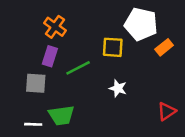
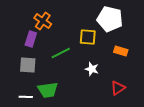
orange rectangle: (164, 47) -> (121, 51), moved, turned 56
purple rectangle: (50, 56) -> (31, 39), moved
red triangle: (167, 111) -> (118, 88), moved

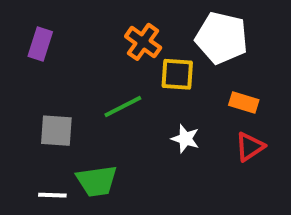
orange cross: (43, 21) -> (143, 42), moved
purple rectangle: (31, 39) -> (40, 44), moved
red triangle: (118, 88) -> (250, 147), moved

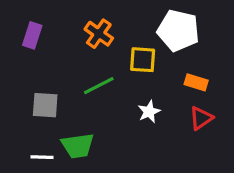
orange cross: (143, 42) -> (99, 34), moved
white star: (185, 139) -> (149, 112), turned 30

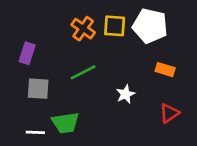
purple rectangle: (32, 35) -> (27, 53), moved
yellow square: (143, 60) -> (115, 26), moved
red triangle: (201, 118) -> (169, 113), moved

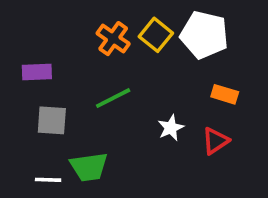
yellow square: (115, 26) -> (156, 35), turned 35
purple rectangle: (27, 53) -> (37, 72), turned 70
red triangle: (169, 113) -> (215, 141), moved

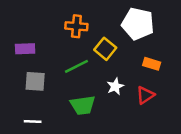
yellow square: (156, 35) -> (105, 49), moved
orange cross: (113, 39) -> (76, 26), turned -30
green trapezoid: (89, 167) -> (83, 105), moved

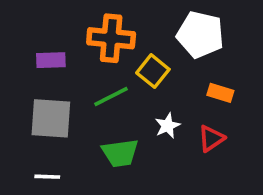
orange cross: (76, 26) -> (111, 38), size x1.4
purple rectangle: (25, 49) -> (51, 60), moved
gray square: (35, 81) -> (51, 118), size x1.4

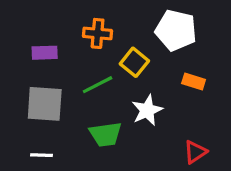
orange cross: (111, 38) -> (98, 33), size x0.7
white star: (168, 126) -> (147, 110), size x1.4
red triangle: (211, 138) -> (195, 152), moved

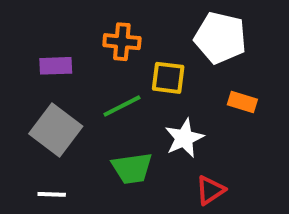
yellow square: (134, 62) -> (168, 78), turned -32
gray square: (45, 104) -> (56, 130), turned 33
red triangle: (195, 152) -> (210, 190), moved

